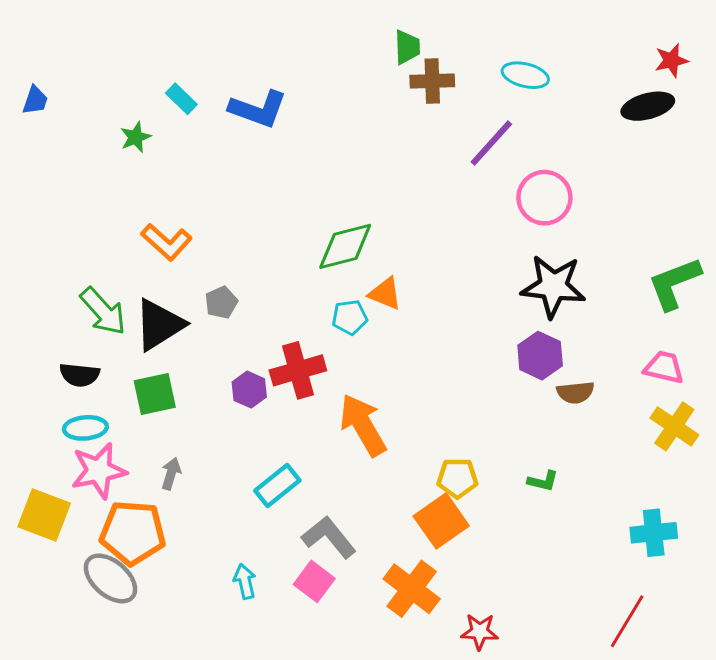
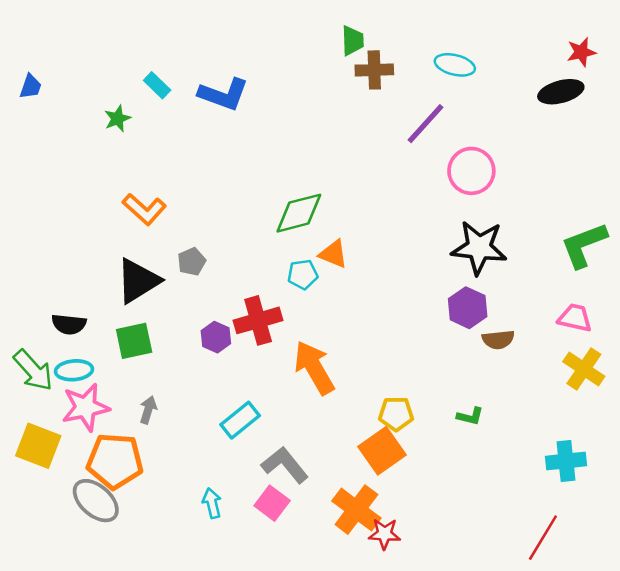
green arrow: (103, 311) -> (33, 370), moved
red star: (480, 632) -> (385, 534), moved

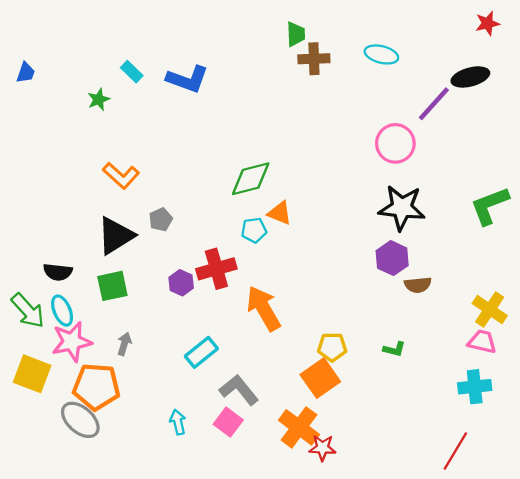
red star: (581, 52) -> (488, 23), moved
purple line: (425, 124) -> (434, 104), moved
pink trapezoid: (575, 318) -> (482, 342), moved
cyan ellipse: (74, 370) -> (62, 311), turned 72

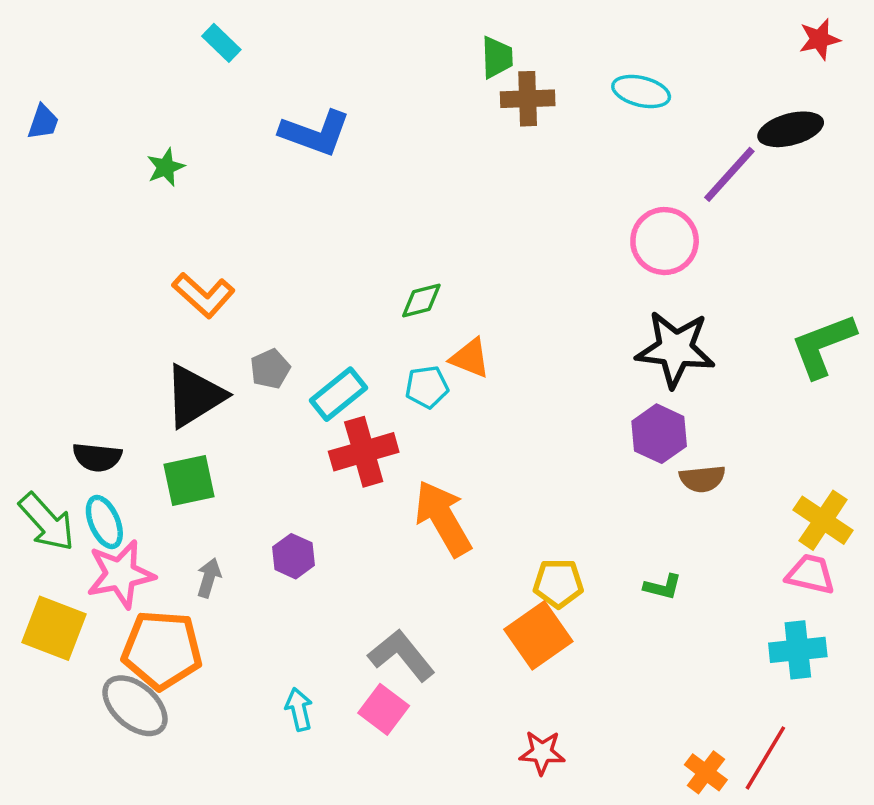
cyan rectangle: (132, 72) -> (221, 43), moved
green diamond: (251, 179) -> (421, 300), size x0.6
purple hexagon: (181, 283) -> (293, 556), moved
cyan rectangle: (201, 352) -> (339, 394), moved
orange cross: (299, 427) -> (706, 772), moved, size x0.6

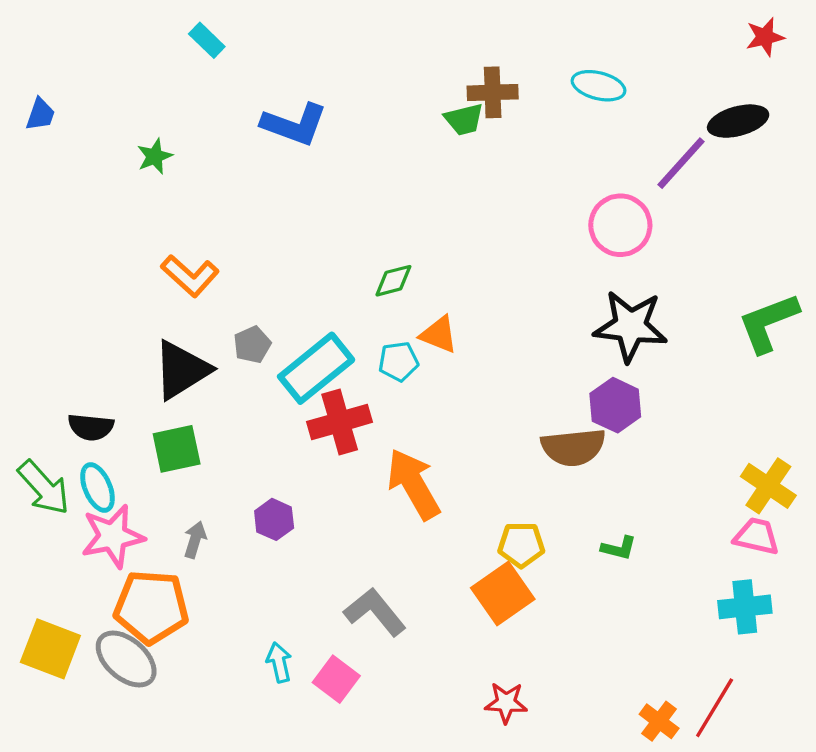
green trapezoid: (497, 57) -> (464, 119), moved, turned 78
cyan rectangle: (339, 394) -> (316, 368), size x1.4
brown semicircle: (702, 479) -> (573, 447), moved, size x1.5
yellow square: (54, 628) -> (50, 649), moved
pink square: (384, 709) -> (336, 679), moved

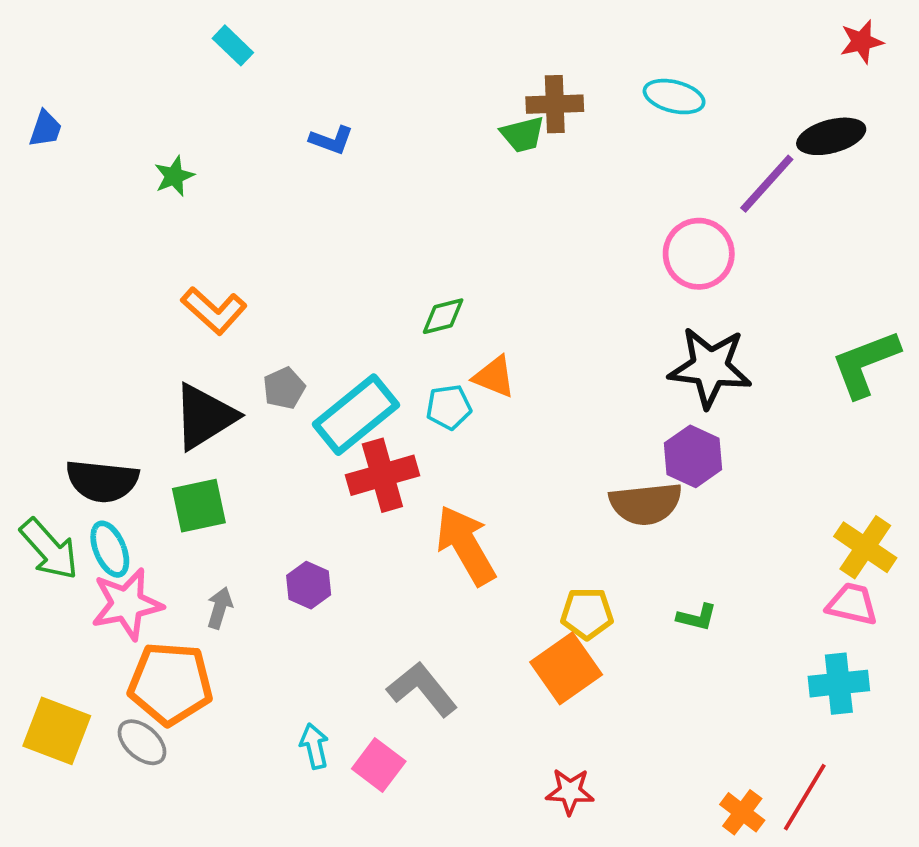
blue L-shape: (294, 124) -> (331, 140), size x0.6
black semicircle: (91, 427) -> (102, 481), size x1.4
gray ellipse: (126, 659) -> (142, 742), size x0.7

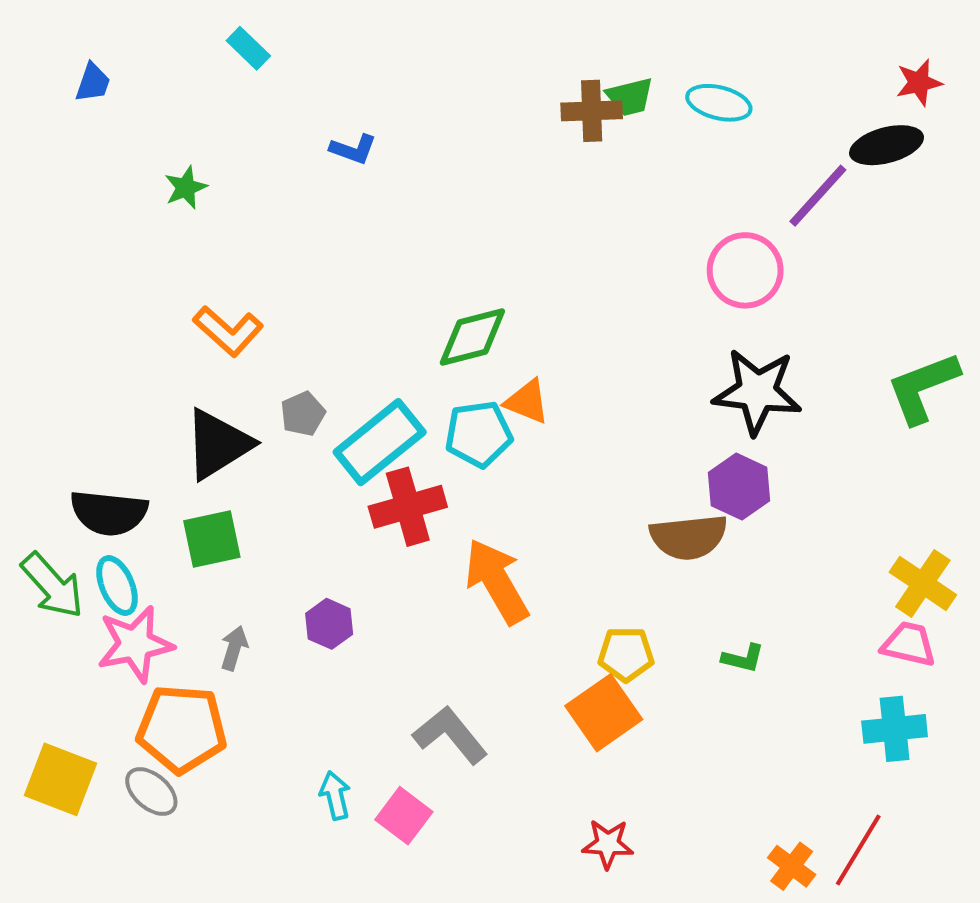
red star: (862, 42) -> (919, 83), moved
blue trapezoid: (45, 129) -> (93, 83), moved
green trapezoid: (523, 134) -> (630, 97), moved
green diamond: (443, 316) -> (472, 337), size x1.5
cyan pentagon: (449, 407) -> (479, 434), size x1.4

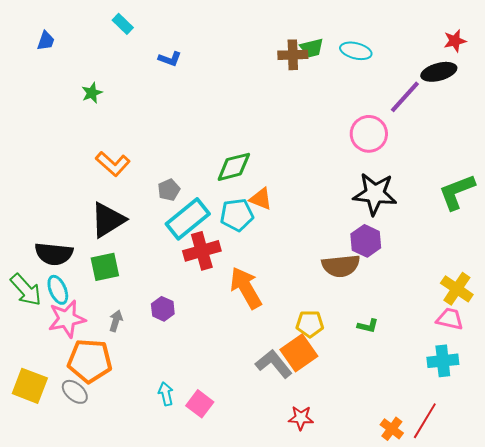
blue L-shape: (353, 149) -> (170, 59), moved
gray pentagon: (303, 414) -> (169, 190), moved
gray L-shape: (450, 735) -> (274, 364), moved

